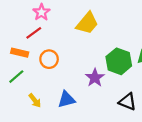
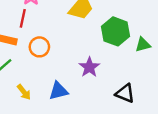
red line: (34, 33) -> (23, 18), turned -42
green hexagon: (119, 61) -> (116, 31), moved

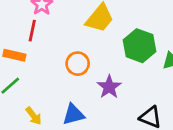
orange circle: (39, 47) -> (78, 64), moved

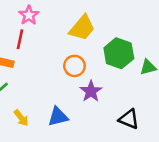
orange circle: (78, 64) -> (74, 66), moved

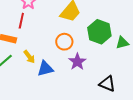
blue triangle: (58, 117) -> (45, 69), moved
yellow arrow: (21, 118) -> (29, 57), moved

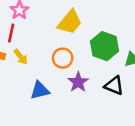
yellow arrow: (29, 57) -> (21, 57), moved
black triangle: (107, 84) -> (114, 86), moved

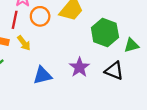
orange circle: (63, 58) -> (40, 16), moved

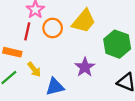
yellow arrow: (24, 43) -> (34, 69), moved
purple star: (79, 67) -> (85, 67), moved

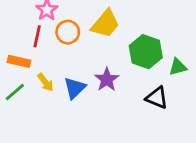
blue triangle: (55, 87) -> (75, 88), moved, turned -30

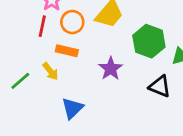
orange rectangle: (19, 61) -> (67, 51), moved
blue triangle: (75, 88) -> (72, 108), moved

